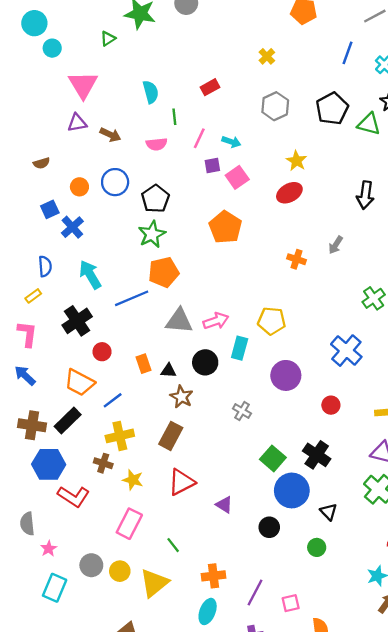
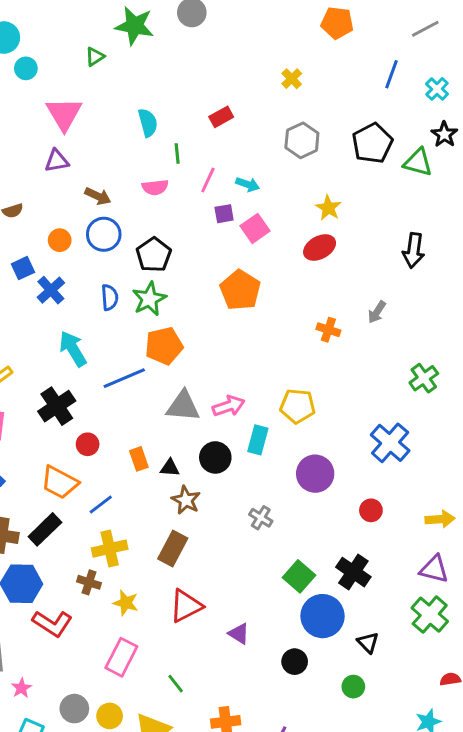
brown arrow: (110, 135) -> (98, 196), moved
blue semicircle: (45, 266) -> (110, 297), moved

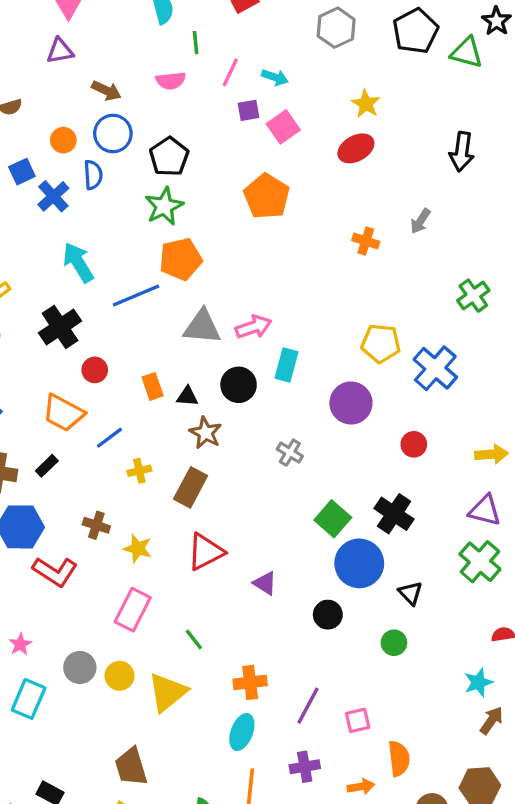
blue semicircle: (110, 297) -> (93, 175), moved
yellow pentagon: (298, 406) -> (381, 343), moved
black rectangle: (45, 529) -> (47, 466), size x0.6
yellow cross: (110, 549) -> (139, 471), moved, size x0.6

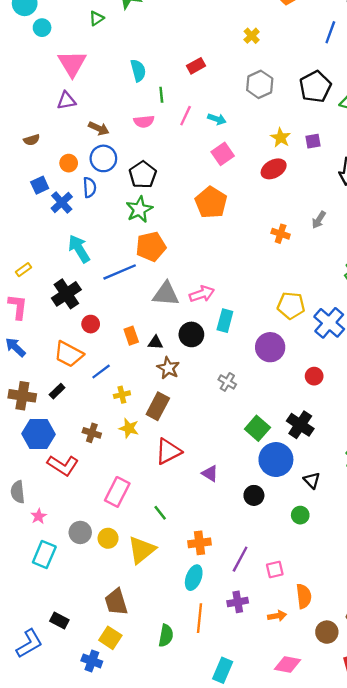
purple square: (248, 110) -> (313, 141), moved
yellow star: (138, 548) -> (129, 428), moved

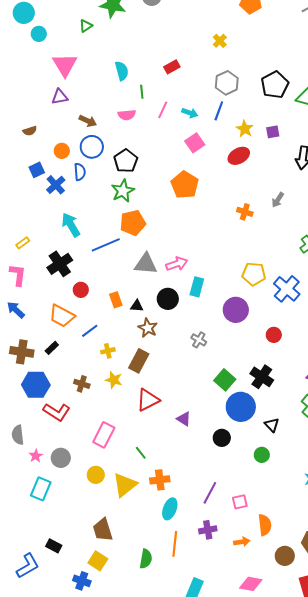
blue line: (330, 32) -> (219, 111), moved
gray circle: (80, 532) -> (61, 458), moved
orange cross: (199, 543) -> (160, 480), moved

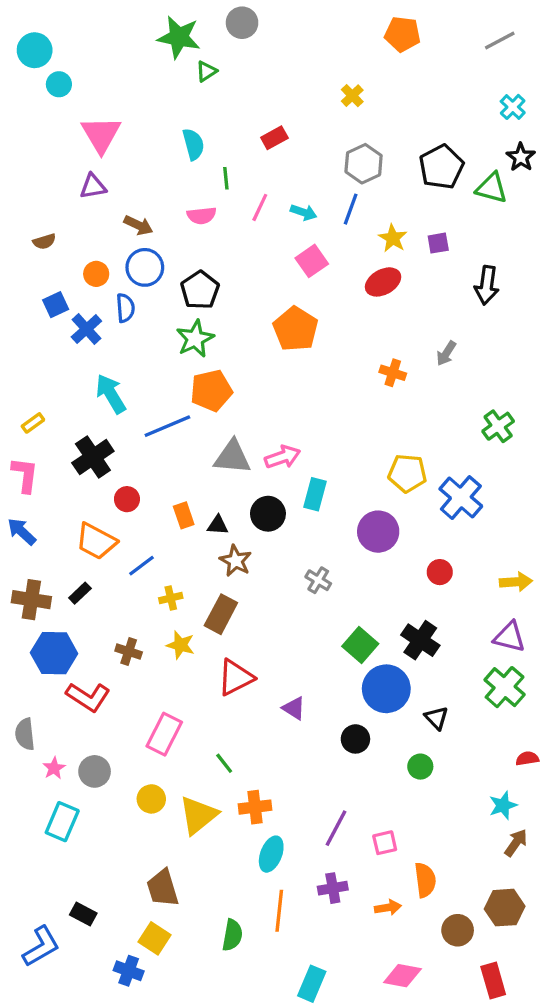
green triangle: (86, 26) -> (206, 71), moved

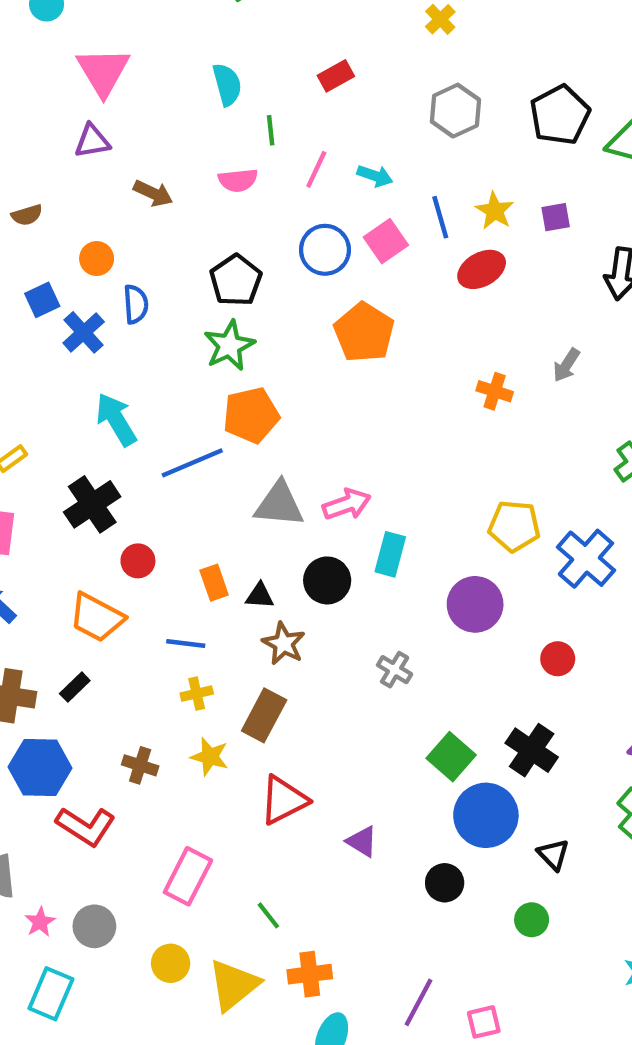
blue line: (351, 209) -> (440, 217), moved, turned -36
blue circle: (145, 267) -> (325, 250), moved
blue line: (142, 566) -> (186, 644), moved, turned 44

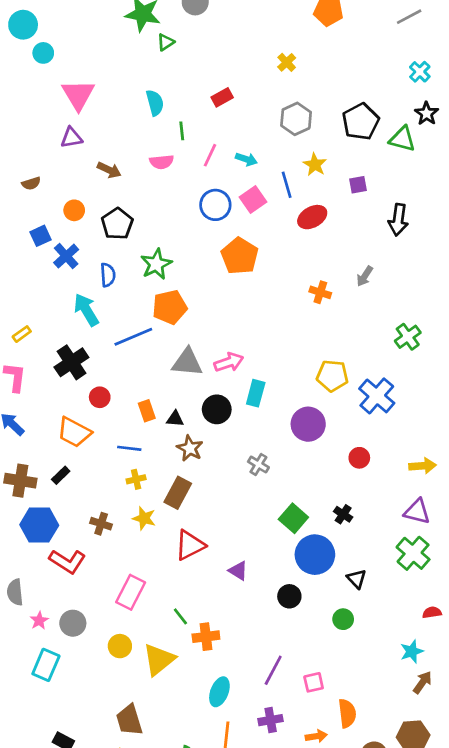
yellow star: (495, 211) -> (315, 165), moved
black pentagon: (236, 280) -> (117, 224), moved
blue semicircle: (136, 304) -> (108, 275), moved
black cross: (532, 750) -> (343, 514), size x0.6
orange cross: (310, 974) -> (206, 637), moved

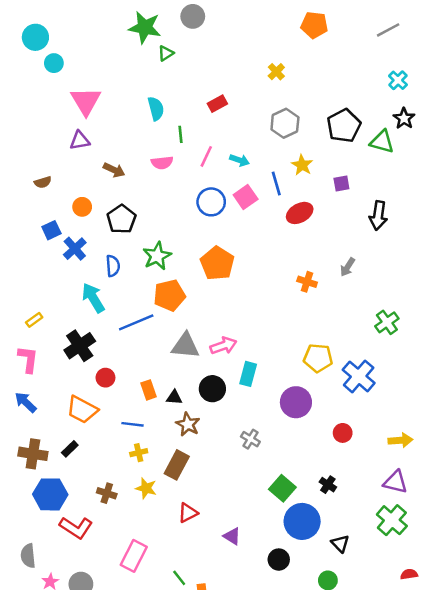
orange pentagon: (240, 256) -> (217, 263), moved
red triangle: (190, 545) -> (188, 513), size x0.7

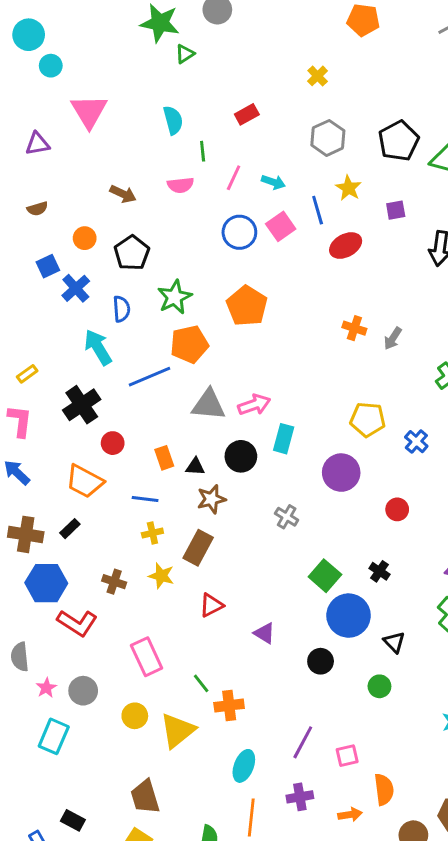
purple triangle: (80, 140) -> (37, 144), moved
gray arrow: (348, 267) -> (393, 338), moved
blue cross: (359, 376) -> (416, 442), size x0.6
brown star: (188, 424) -> (211, 499), turned 30
pink rectangle: (134, 556) -> (147, 657), turned -52

